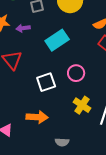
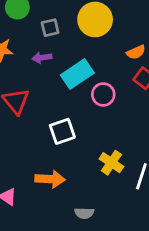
purple arrow: (23, 28) -> (42, 58), moved
pink circle: (76, 73) -> (103, 94), moved

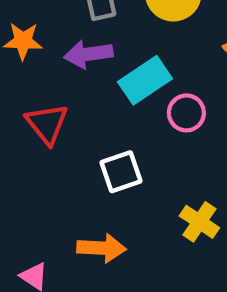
purple arrow: (42, 58) -> (88, 54), size x1.5

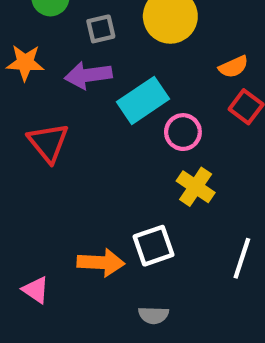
white square: (121, 172) -> (153, 246), moved
yellow cross: (199, 222) -> (196, 187), moved

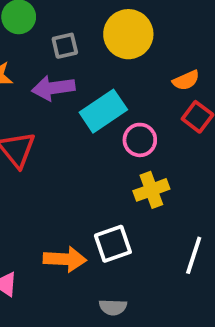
yellow cross: (196, 187) -> (151, 190), turned 36

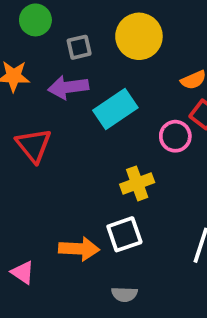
pink circle: (140, 140) -> (175, 136), moved
yellow cross: (151, 190) -> (137, 183), moved

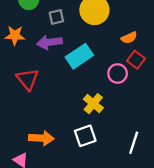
yellow cross: (137, 183) -> (93, 104), turned -30
orange arrow: (79, 249) -> (41, 138), moved

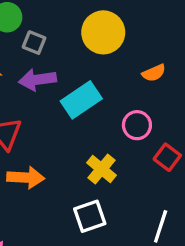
gray square: (56, 17) -> (34, 43), moved, turned 35
red square: (136, 60) -> (167, 157), moved
orange arrow: (41, 138) -> (26, 177), moved

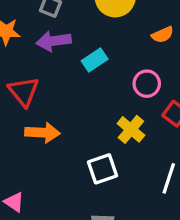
cyan rectangle: (81, 100) -> (95, 60), size x0.7
yellow cross: (102, 169) -> (131, 129), moved

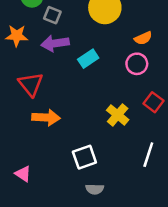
pink circle: (147, 84) -> (137, 64), moved
white square: (103, 169) -> (84, 157), moved

